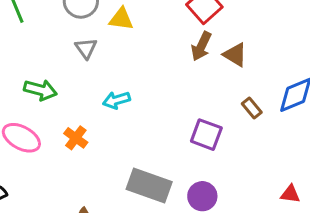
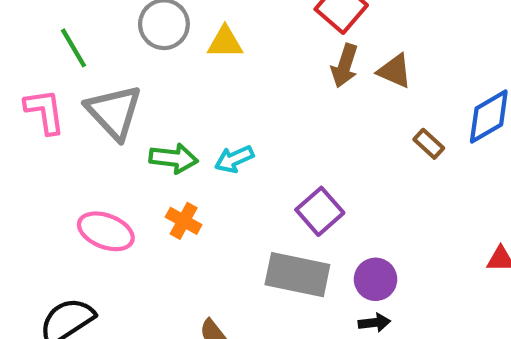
gray triangle: (86, 48) -> (114, 112), moved, size x1.8
green arrow: (40, 90) -> (174, 158), moved
purple square: (206, 135) -> (320, 211), moved, turned 36

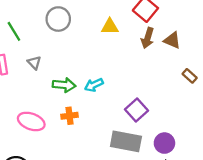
yellow triangle: (225, 42) -> (110, 27), moved
gray triangle: (114, 112) -> (34, 63), size x0.5
orange cross: (184, 221) -> (69, 116), turned -35

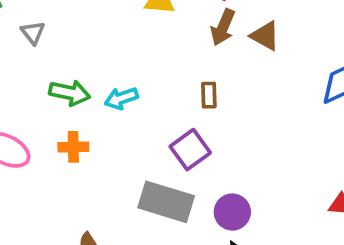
gray triangle: (34, 63) -> (33, 33), moved
brown rectangle: (190, 76) -> (209, 95), moved, turned 40

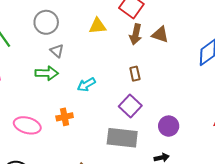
gray triangle: (33, 33) -> (57, 51), moved
green arrow: (70, 93) -> (47, 73), moved
purple circle: (232, 212) -> (169, 126), moved

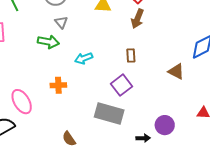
brown triangle: (160, 35) -> (176, 72), moved
pink ellipse: (27, 125) -> (22, 102), moved, turned 35
purple circle: (169, 126) -> (165, 125), moved

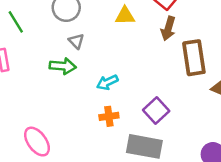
brown rectangle: (131, 55) -> (194, 58), moved, size x2.0
orange cross: (58, 85) -> (109, 116), moved

